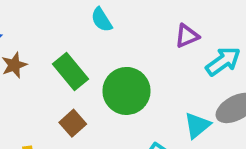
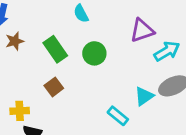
purple triangle: (187, 36) -> (142, 30), size x1.4
green circle: (126, 91) -> (94, 53), moved, size x0.7

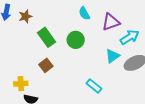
cyan semicircle: (81, 14) -> (84, 13), moved
brown star: (15, 41) -> (25, 16), moved
cyan triangle: (144, 96) -> (113, 56), moved

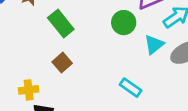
green circle: (76, 40) -> (124, 23), moved

